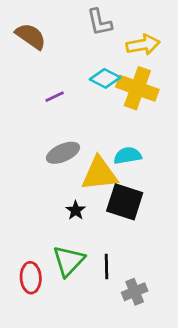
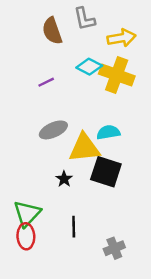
brown semicircle: (31, 36) -> (52, 31), moved, turned -144
green triangle: (69, 261) -> (27, 214), moved
black line: (106, 266) -> (74, 227), moved

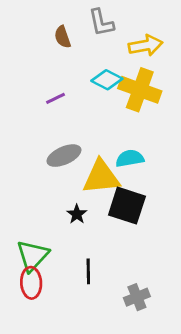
brown semicircle: (52, 31) -> (63, 37), size x0.7

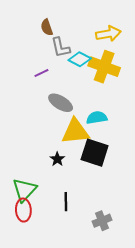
gray L-shape: (101, 23) -> (61, 48), moved
gray ellipse: (64, 156) -> (61, 103), moved, turned 55

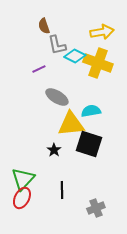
red ellipse: (23, 210) -> (22, 198), turned 30

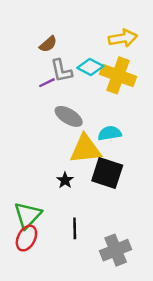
brown semicircle: (44, 26) -> (48, 44), moved, turned -112
gray L-shape: (57, 45) -> (61, 71), moved
gray cross: (96, 208) -> (116, 250), size x1.4

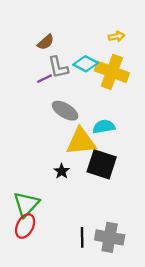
yellow arrow: (123, 38) -> (116, 36), size x0.6
black line: (75, 228) -> (82, 237), moved
gray cross: (116, 250) -> (110, 237), turned 32

